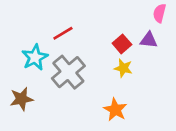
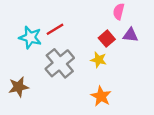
pink semicircle: (159, 13) -> (119, 12), moved
cyan star: (35, 57) -> (30, 37), moved, turned -30
yellow star: (123, 68) -> (99, 60), moved

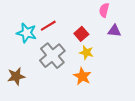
red square: (107, 39) -> (81, 34), moved
orange star: (101, 96) -> (82, 76), moved

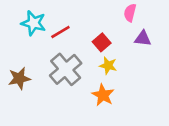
cyan star: (27, 33) -> (33, 23), moved
brown star: (16, 76) -> (19, 78), moved

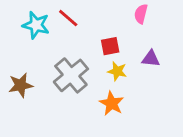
red line: (60, 32) -> (68, 18), moved, turned 72
purple triangle: (143, 38) -> (151, 59), moved
red square: (102, 42) -> (110, 46), turned 30

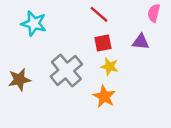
pink semicircle: (141, 14) -> (154, 13), moved
red line: (68, 18) -> (99, 14), moved
purple triangle: (151, 59) -> (141, 42), moved

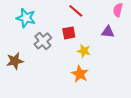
red square: (103, 43) -> (69, 33), moved
gray cross: (66, 70) -> (43, 41), moved, size x0.7

